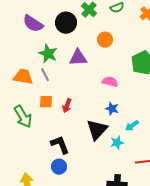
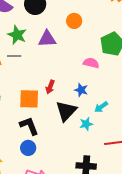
gray line: (45, 75) -> (14, 56), turned -64
pink semicircle: (110, 82) -> (91, 63), moved
orange square: (46, 102) -> (29, 99), moved, size x1.5
red arrow: (67, 106) -> (50, 87), moved

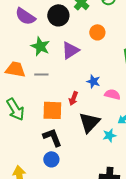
purple triangle: (47, 39) -> (70, 50), turned -30
gray line: (14, 56) -> (41, 74), moved
pink semicircle: (91, 63) -> (112, 94), moved
blue star: (81, 90) -> (93, 81), moved

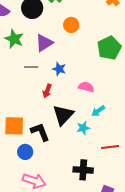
gray line: (41, 74) -> (31, 67), moved
blue star: (93, 81) -> (59, 69), moved
orange square: (52, 110) -> (14, 126), moved
black L-shape: (52, 137) -> (40, 132), moved

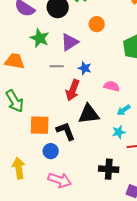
red arrow: (47, 91) -> (73, 90), size x1.5
black triangle: (63, 115) -> (89, 114), turned 40
cyan star: (83, 128) -> (119, 132), moved

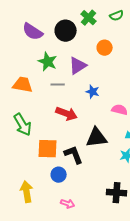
gray line: (57, 66) -> (58, 85), moved
red arrow: (73, 90) -> (67, 114), moved, turned -90
pink arrow: (60, 180) -> (68, 204), size x0.6

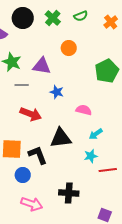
black circle: (66, 31) -> (23, 18), moved
purple triangle: (78, 66) -> (42, 66), turned 42
black cross: (117, 193) -> (69, 193), moved
pink arrow: (68, 204) -> (32, 204), size x1.5

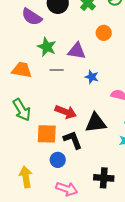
red arrow: (31, 114) -> (66, 112), moved

